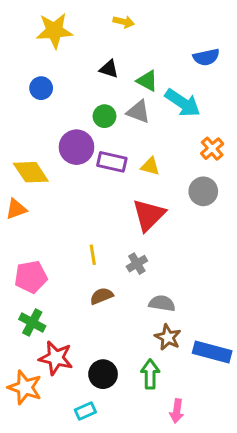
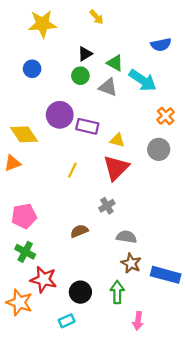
yellow arrow: (124, 22) -> (97, 17), turned 35
black triangle: (109, 69) -> (85, 54), turned -49
green circle: (104, 116) -> (80, 76), moved
yellow triangle: (150, 166) -> (117, 140), moved
yellow line: (93, 255) -> (72, 170), moved, turned 35

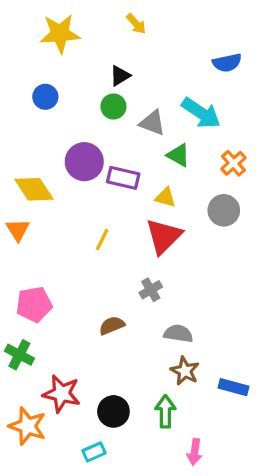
green triangle: (115, 63) -> (178, 155), moved
orange triangle: (13, 163) -> (18, 230), turned -42
green cross: (25, 252) -> (19, 355), moved
blue rectangle: (166, 275) -> (233, 387), size x0.7

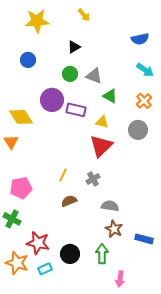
green circle: (113, 107) -> (70, 74), moved
cyan arrow: (201, 113) -> (145, 70), moved, size x0.7
yellow line: (102, 240) -> (63, 175), moved
cyan rectangle: (94, 452) -> (45, 269), moved

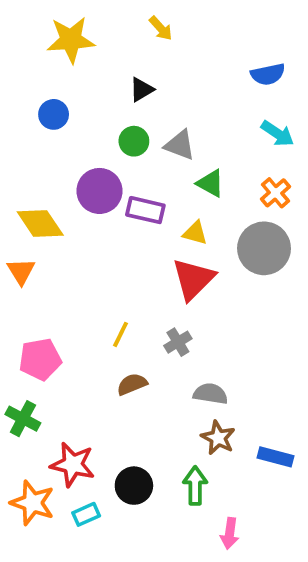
gray circle: (138, 130) -> (264, 248), size x1.4

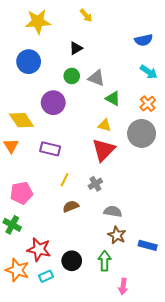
blue circle: (54, 114) -> (29, 62), size x1.5
purple rectangle: (145, 210) -> (50, 149), moved

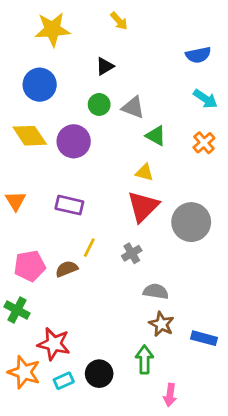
yellow diamond: (21, 120) -> (30, 136), moved
gray circle: (142, 133) -> (191, 222), moved
brown semicircle: (71, 206) -> (67, 269), moved
black circle: (72, 261) -> (99, 374), moved

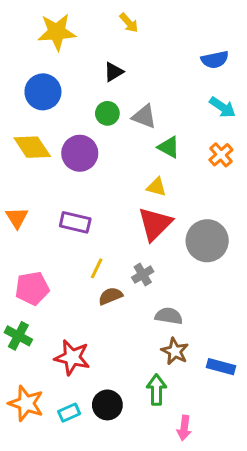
brown semicircle: (67, 269) -> (110, 296), moved
red star: (54, 344) -> (72, 357), moved

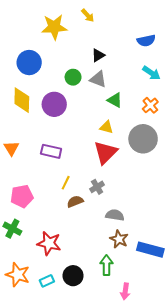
yellow star: (57, 32) -> (54, 27), moved
black triangle: (114, 72) -> (98, 55), moved
yellow diamond: (32, 147) -> (22, 100), turned 35
gray circle: (207, 241) -> (143, 139), moved
blue rectangle: (221, 367) -> (150, 250), size x1.4

